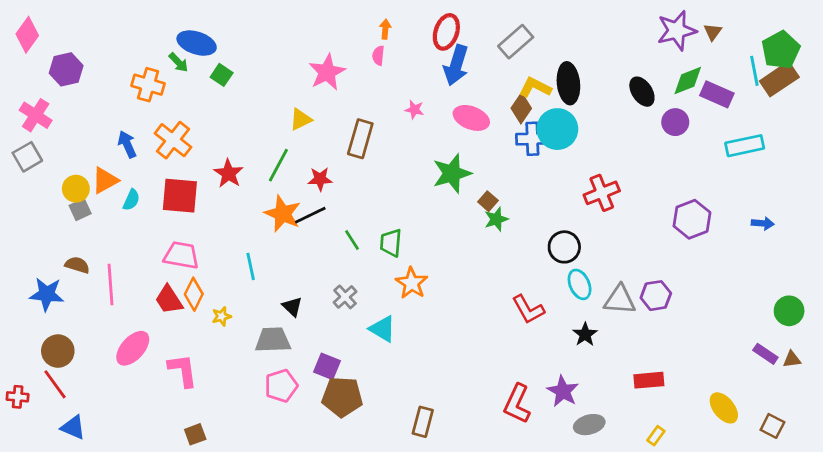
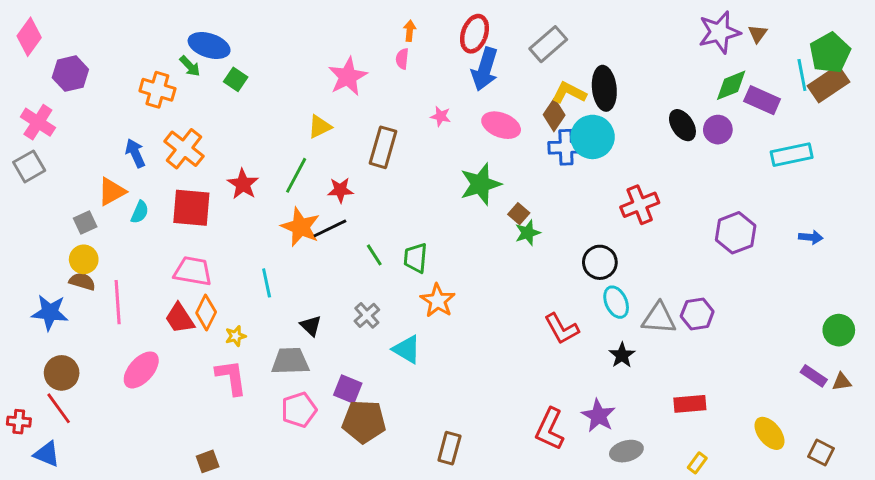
black ellipse: (642, 92) -> (682, 125), moved
yellow circle: (76, 189) -> (84, 259), moved
pink L-shape: (183, 370) -> (231, 377), moved
blue triangle: (73, 427) -> (47, 454), moved

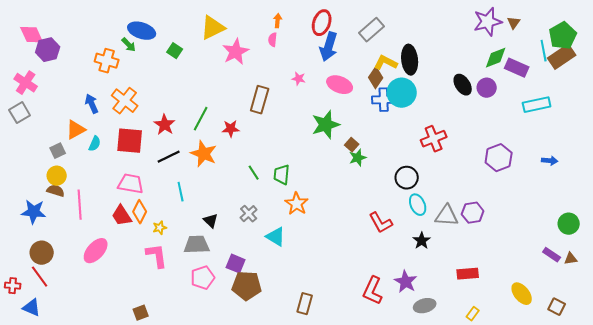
pink diamond: (29, 37) -> (32, 35), moved, turned -60
green square: (236, 79) -> (175, 51), moved
yellow triangle: (320, 127) -> (213, 28), moved, size x1.5
black line: (330, 228) -> (169, 157), moved

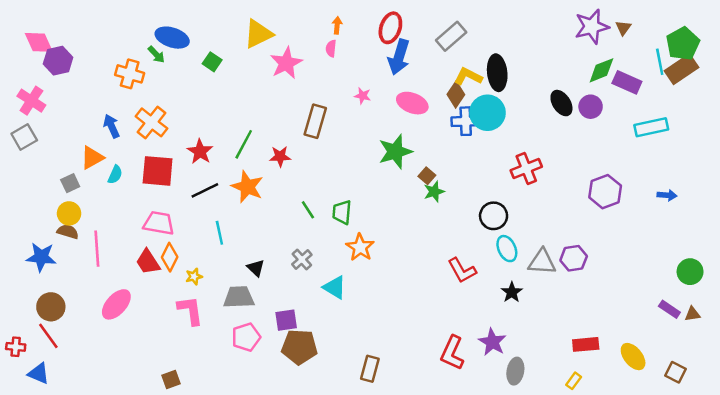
purple square: (236, 264) -> (286, 320), turned -30
red rectangle: (468, 274) -> (586, 344), moved
gray ellipse: (425, 306) -> (515, 371), turned -65

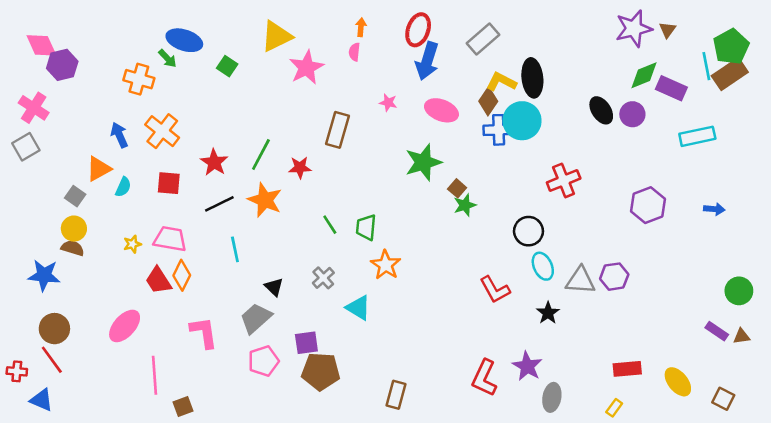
red square: (158, 171) -> (169, 183), size x0.7
gray square: (70, 183) -> (75, 196), turned -30
pink line: (97, 249) -> (154, 375), moved
yellow star: (194, 276) -> (132, 244), moved
gray trapezoid: (239, 297) -> (256, 318), turned -40

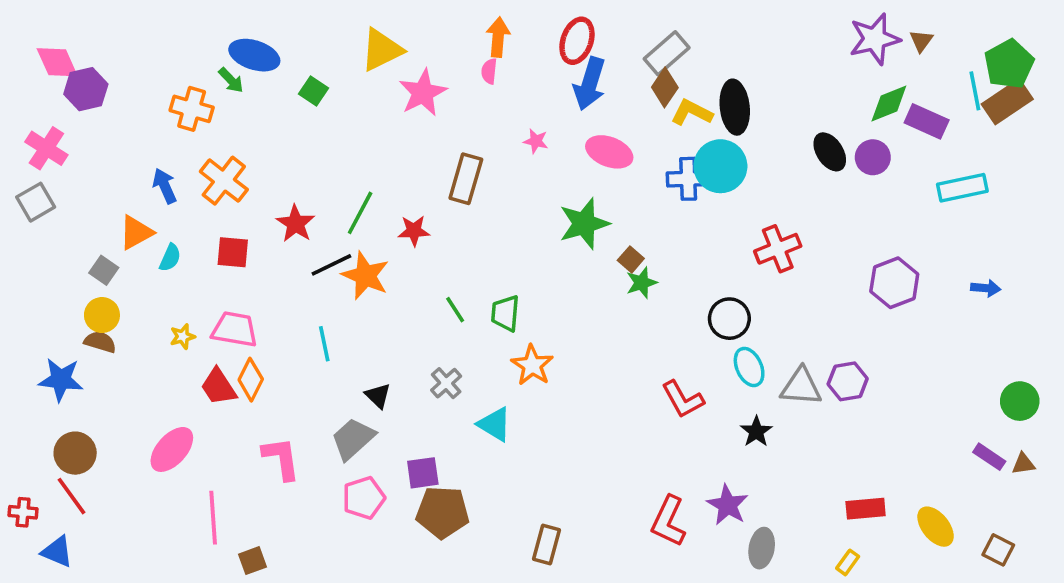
orange arrow: (361, 27) -> (498, 37), size x1.5
brown diamond: (488, 101) -> (665, 87), moved
black line: (219, 204) -> (331, 265), moved

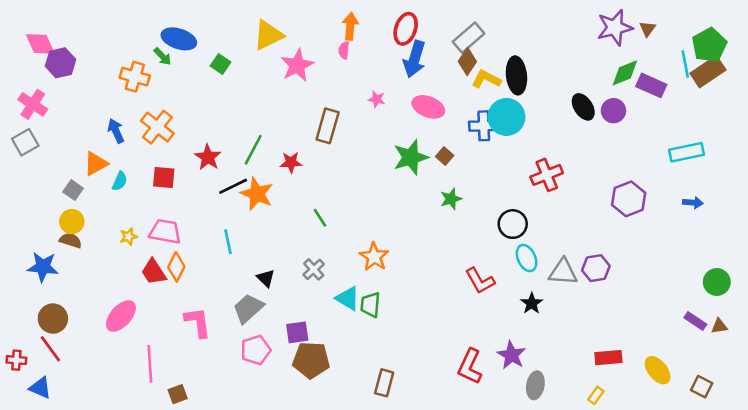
cyan rectangle: (962, 188) -> (687, 152), moved
brown square: (631, 259) -> (445, 156), moved
green trapezoid: (505, 313) -> (370, 305), moved

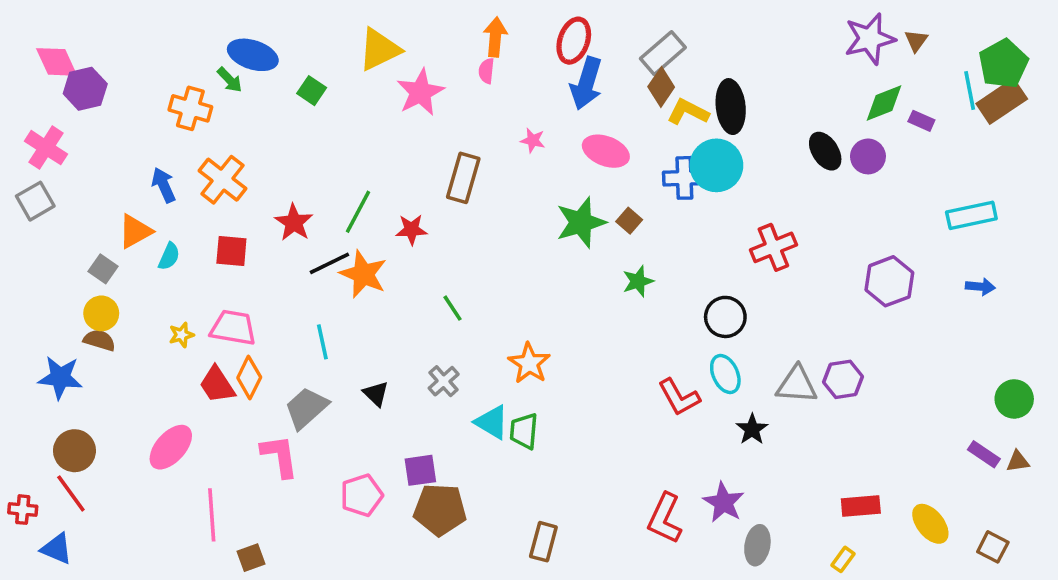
purple rectangle: (651, 85) -> (921, 121), size x0.6
cyan ellipse: (527, 258) -> (725, 374), moved
gray trapezoid: (248, 308) -> (306, 408), moved

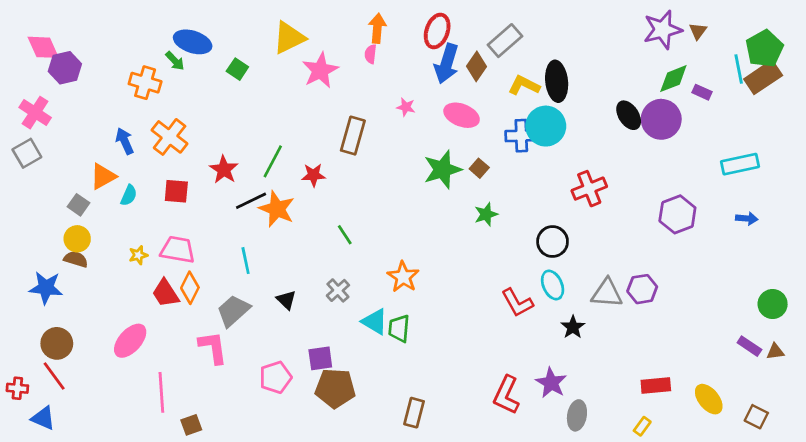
brown diamond: (661, 87) -> (476, 66), moved
purple circle: (868, 156) -> (661, 119), size x1.5

